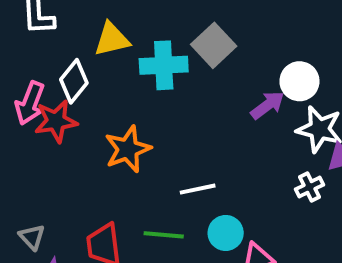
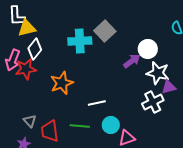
yellow triangle: (112, 39) -> (27, 28), moved
white cross: (309, 187) -> (153, 102), size x1.5
gray triangle: (32, 237) -> (30, 121), moved

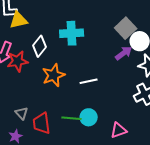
gray square: (105, 31) -> (126, 28), moved
white diamond: (35, 49) -> (39, 46), moved
white line: (97, 103) -> (89, 81), moved
cyan circle: (111, 125) -> (89, 117), moved

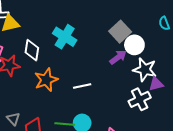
cyan cross: (72, 33) -> (65, 37), turned 35
white diamond: (39, 46) -> (32, 50), turned -30

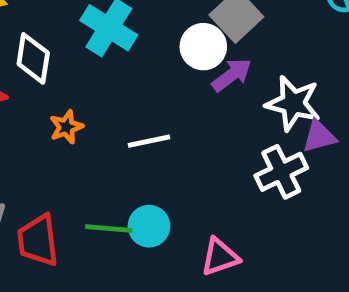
white circle: (134, 45) -> (203, 47), moved
orange star: (46, 80) -> (66, 127), size x0.6

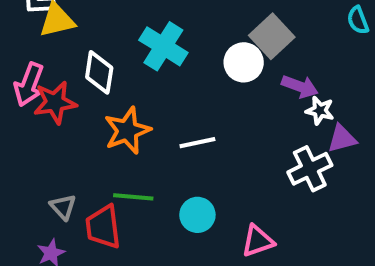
purple arrow: (232, 75) -> (300, 86), moved, turned 57
white star: (293, 103) -> (320, 111), size x0.6
orange star: (66, 127) -> (127, 131), size x1.6
green line: (109, 229) -> (133, 197), moved

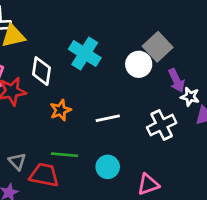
purple arrow: (300, 86) -> (177, 80), turned 45
orange star: (127, 131) -> (60, 110), size x0.7
white cross: (310, 169) -> (162, 125), moved
red trapezoid: (103, 227) -> (44, 175), turned 108

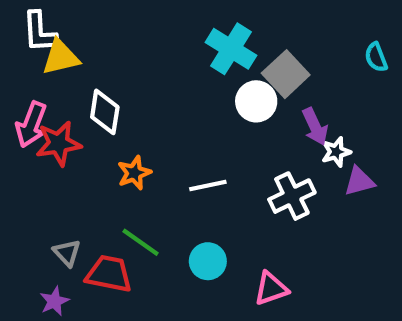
cyan cross: (85, 53) -> (231, 49), moved
white star: (190, 97) -> (336, 152), turned -30
green line: (64, 155) -> (141, 242), turned 30

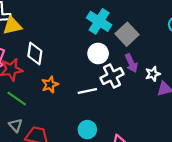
white circle: (256, 101) -> (98, 53), moved
purple arrow: (315, 127) -> (131, 63), moved
white cross: (292, 196) -> (112, 76), moved
green line: (141, 242) -> (17, 98), moved

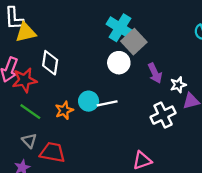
gray square: (127, 34) -> (134, 42), moved
white cross: (112, 76) -> (163, 115), moved
orange star: (50, 85) -> (64, 110), moved
cyan circle: (87, 130) -> (89, 101), moved

